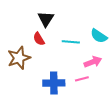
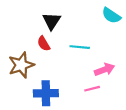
cyan semicircle: (99, 36) -> (111, 15), moved
blue cross: (54, 83) -> (46, 93), moved

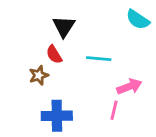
brown star: (21, 65) -> (39, 75), moved, size x0.6
pink line: (92, 89) -> (114, 110), turned -63

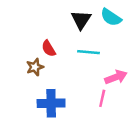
cyan semicircle: (138, 20) -> (111, 17), moved
black triangle: (64, 27) -> (81, 20), moved

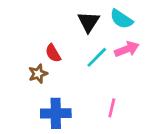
cyan line: (88, 52) -> (97, 57), turned -50
pink arrow: (116, 77) -> (127, 49), moved

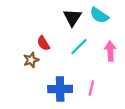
pink arrow: (127, 49) -> (110, 51), moved, turned -72
blue cross: (56, 113) -> (60, 89), moved

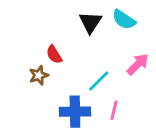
cyan line: (79, 47) -> (99, 81), moved
pink arrow: (110, 51) -> (138, 64), turned 48

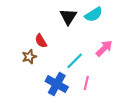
cyan semicircle: (124, 20) -> (94, 15), turned -66
blue cross: (75, 112) -> (57, 84), turned 30

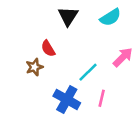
black triangle: (68, 17) -> (68, 16), moved

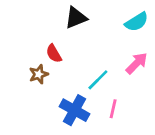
black triangle: (68, 16) -> (76, 18), turned 35
cyan semicircle: (110, 17) -> (137, 22), moved

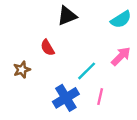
brown star: (39, 74) -> (22, 70), moved
blue cross: (75, 110) -> (66, 98), turned 30

